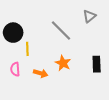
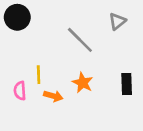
black circle: (13, 33) -> (17, 17), moved
yellow line: (27, 49) -> (39, 75), moved

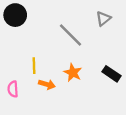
black rectangle: (127, 84) -> (112, 74), turned -54
pink semicircle: (20, 91) -> (13, 89), moved

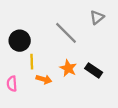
black circle: (15, 15) -> (20, 41), moved
black rectangle: (112, 74) -> (94, 70), moved

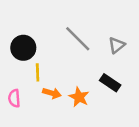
gray triangle: (97, 17) -> (117, 45), moved
orange star: (68, 68) -> (79, 97), moved

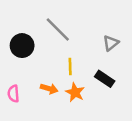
gray line: (78, 39) -> (58, 30), moved
yellow line: (38, 72) -> (70, 67), moved

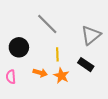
gray triangle: (111, 43) -> (91, 35), size x1.5
black circle: (22, 46) -> (19, 47), moved

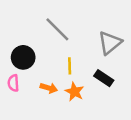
pink semicircle: (11, 77) -> (13, 83), moved

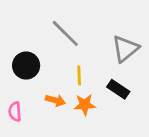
pink semicircle: (13, 83) -> (15, 112), moved
orange star: (74, 92) -> (85, 105), turned -30

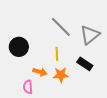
gray line: (65, 33) -> (61, 27), moved
pink semicircle: (15, 112) -> (28, 87), moved

